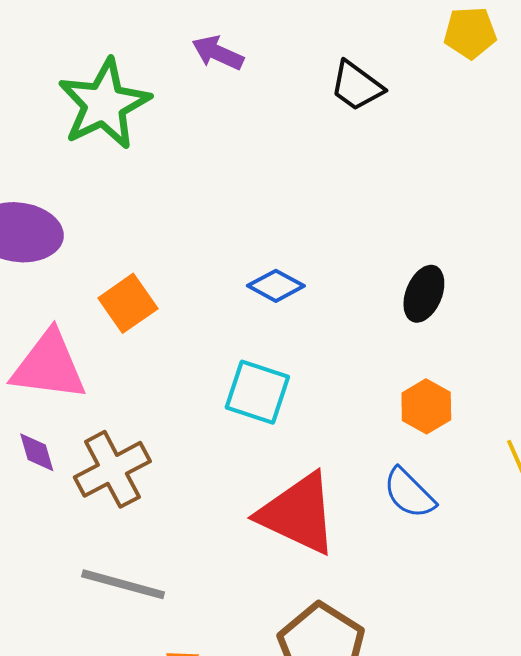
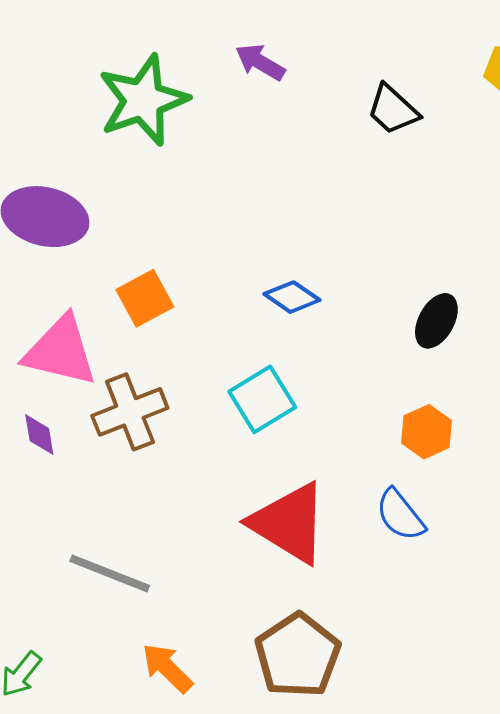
cyan square: (257, 392) -> (262, 399), turned 34
brown cross: (112, 469) -> (130, 412), moved

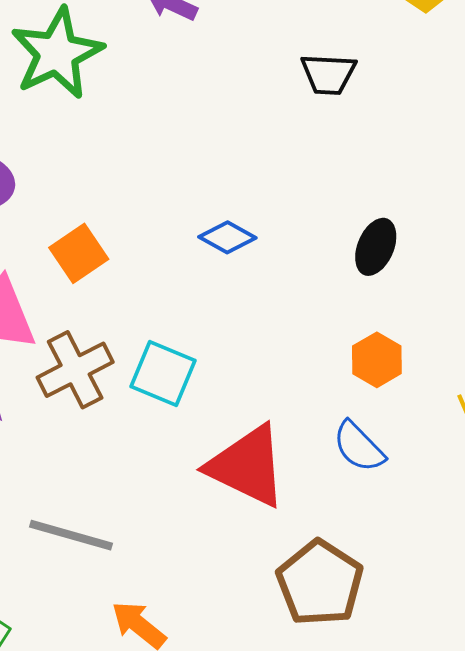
black trapezoid: (393, 110) -> (328, 74), moved, turned -34
cyan square: (262, 399) -> (163, 373), moved, turned -30
brown pentagon: (298, 655) -> (320, 583), moved

